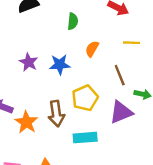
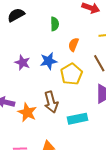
yellow pentagon: (85, 98) -> (71, 74), moved

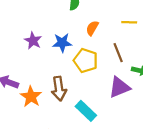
yellow pentagon: (71, 74) -> (86, 61), turned -30
cyan rectangle: (78, 119) -> (86, 111), turned 48

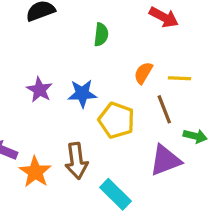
yellow line: (129, 22) -> (179, 78), moved
orange semicircle: (92, 28) -> (143, 73), moved

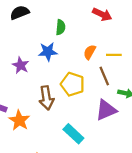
blue star: (82, 94) -> (48, 52), moved
brown arrow: (76, 161) -> (46, 98), moved

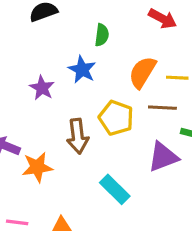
blue star: (48, 52) -> (82, 70), turned 30
orange semicircle: (90, 52) -> (142, 72), size x1.5
brown line: (104, 76) -> (162, 108), turned -66
orange star: (19, 120) -> (37, 167), turned 30

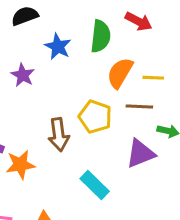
green semicircle: (102, 35) -> (100, 36), moved, size x1.5
blue star: (82, 70) -> (58, 47), moved
purple star: (42, 88) -> (23, 75), moved

